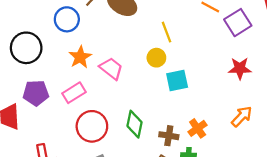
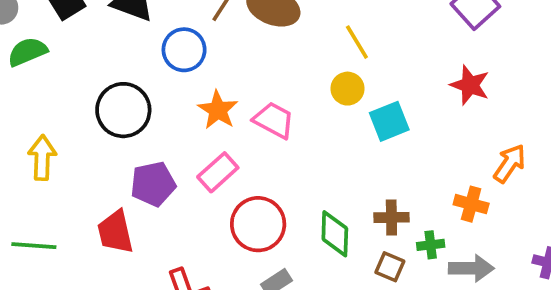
red star: (240, 68) -> (470, 85), moved, turned 30
green diamond: (135, 124) -> (335, 234), moved
orange cross: (198, 128) -> (471, 204), moved, turned -30

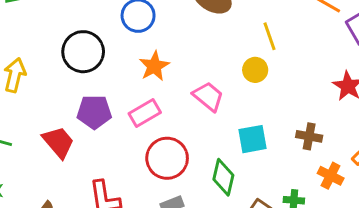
pink trapezoid: (274, 120) -> (208, 96), moved
cyan square: (389, 121) -> (252, 139), moved
brown cross: (391, 217) -> (309, 136), moved
red trapezoid: (115, 232) -> (58, 142), turned 141

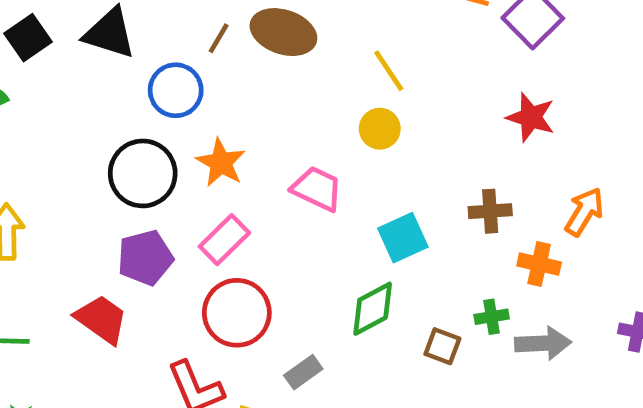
black circle: (83, 52) -> (143, 173), moved
red circle: (167, 158) -> (237, 313), moved
green diamond: (223, 177) -> (373, 309), turned 63

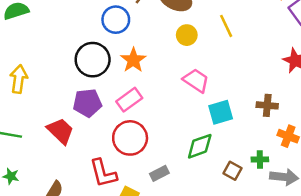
yellow circle: (380, 129) -> (187, 35), moved
pink trapezoid: (317, 189) -> (196, 80), moved

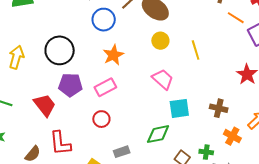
yellow line: (226, 26) -> (196, 50), moved
black circle: (93, 60) -> (60, 50), moved
red circle: (130, 138) -> (101, 119), size x0.6
red L-shape: (103, 173) -> (60, 143), moved

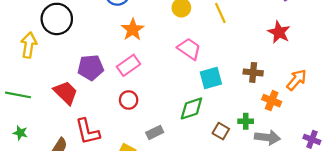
black circle: (60, 50) -> (57, 19), moved

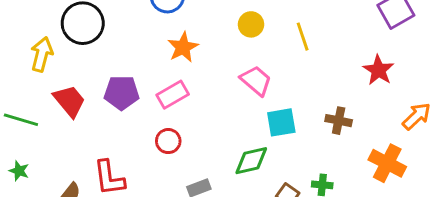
orange arrow: (297, 80) -> (417, 116), moved
red trapezoid: (66, 93) -> (70, 101), moved
orange cross: (272, 101) -> (387, 163), moved, size x1.4

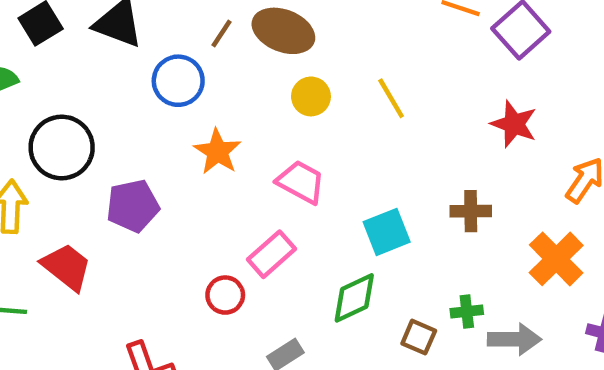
pink trapezoid: (256, 81) -> (301, 182), moved
purple pentagon: (122, 93) -> (133, 206), moved
pink rectangle: (173, 95) -> (272, 254), moved
orange cross: (387, 163) -> (556, 259), turned 30

